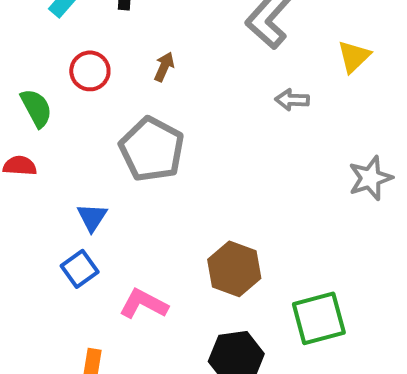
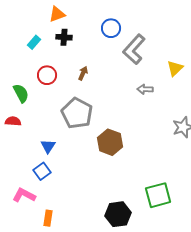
brown hexagon: (234, 269) -> (110, 142), moved
pink L-shape: (144, 304) -> (24, 195), moved

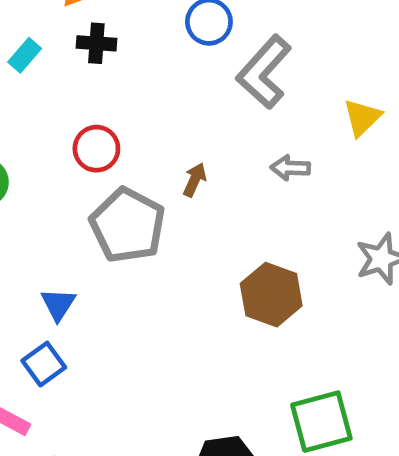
brown arrow: (83, 73) -> (195, 180), moved
red circle: (47, 75) -> (96, 149), moved
brown hexagon: (110, 142) -> (271, 295), moved

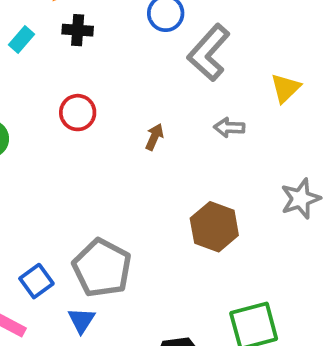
gray pentagon: (128, 225) -> (102, 268), moved
blue triangle: (58, 304) -> (81, 320), moved

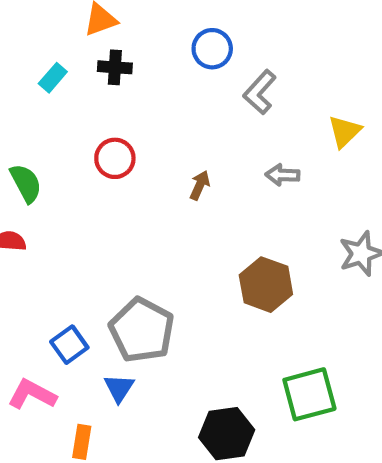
gray L-shape: (209, 53) -> (260, 92), size x0.7

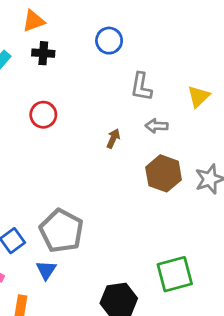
gray L-shape: (260, 92) -> (141, 87), moved, turned -32
brown arrow: (200, 185) -> (113, 138), moved
brown hexagon: (266, 285) -> (164, 173), moved

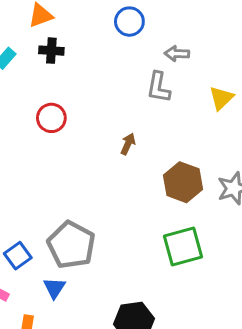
blue circle: (109, 41) -> (129, 22), moved
gray arrow: (157, 126) -> (177, 54), moved
green square: (175, 274) -> (183, 246), moved

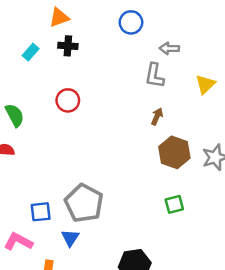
brown arrow: (128, 144) -> (157, 116), moved
green square: (183, 246) -> (174, 204), size x0.6
blue square: (18, 256) -> (41, 212), turned 30

